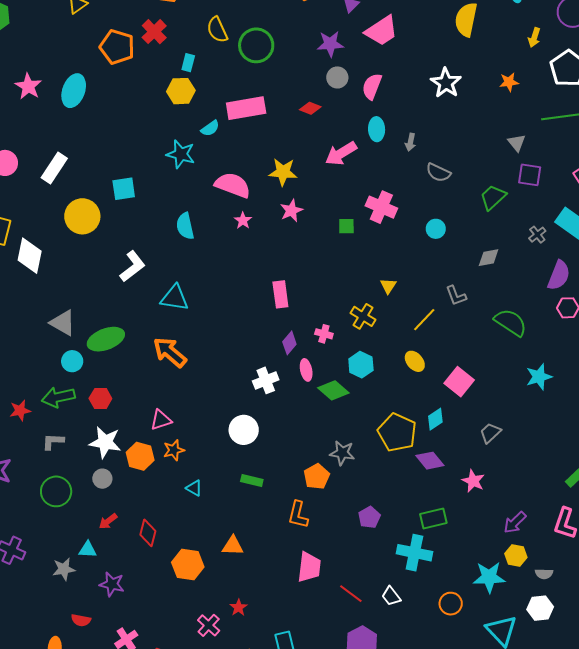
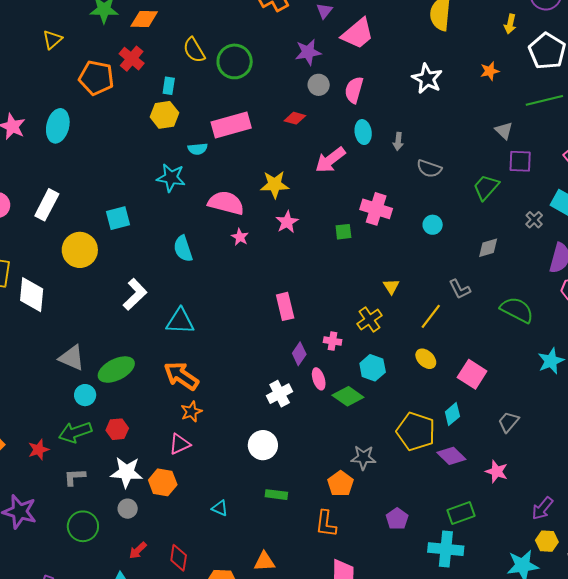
cyan semicircle: (210, 128) -> (198, 149), turned 36
yellow cross: (363, 316) -> (369, 320), turned 30
orange star: (174, 450) -> (191, 412), moved

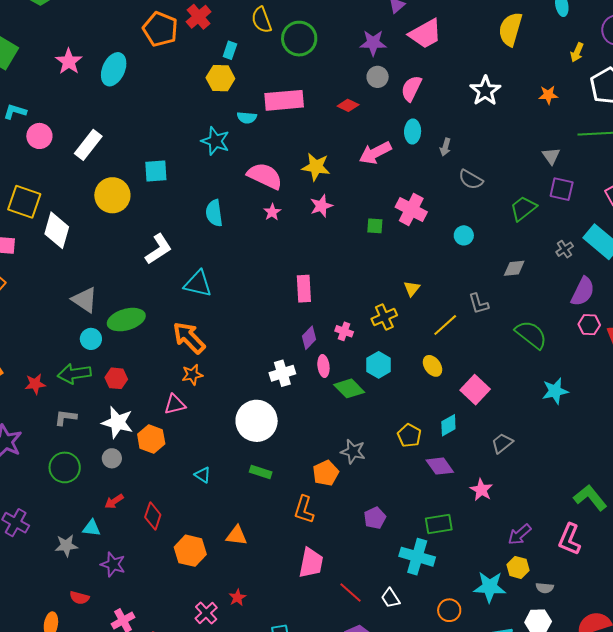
yellow pentagon: (416, 431) -> (409, 435), size x0.6
white circle: (263, 445) -> (257, 421), size x1.4

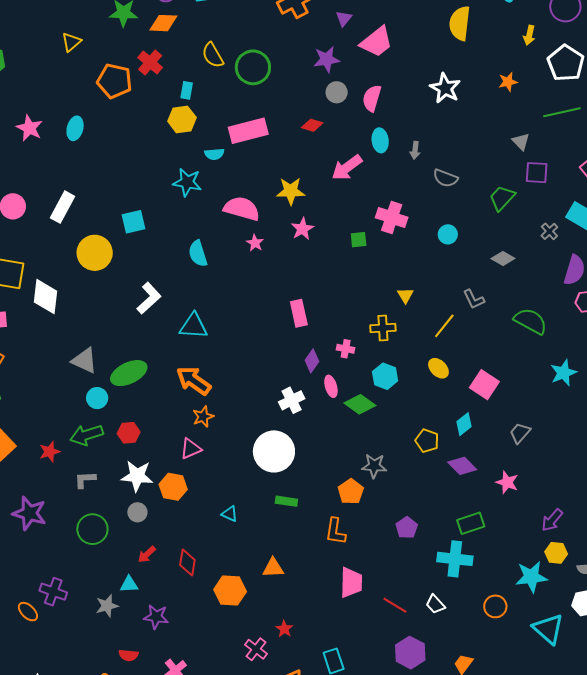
cyan ellipse: (114, 69) -> (75, 128), size x0.7
gray diamond: (514, 268) -> (503, 259), turned 45
yellow cross: (384, 317) -> (383, 328), turned 30

